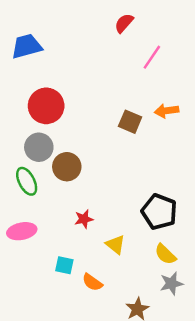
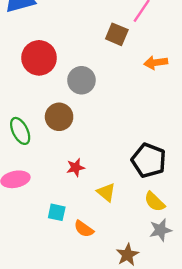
brown square: (130, 122) -> (117, 34), moved
gray circle: (39, 147) -> (81, 80), moved

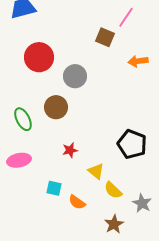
yellow semicircle: (155, 202) -> (113, 190), moved
gray star: (160, 230) -> (142, 203), turned -30

